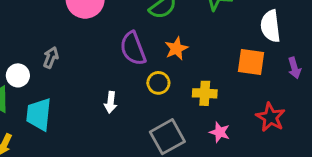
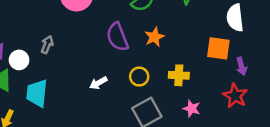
purple arrow: (294, 68) -> (241, 66), moved
yellow circle: (158, 83) -> (139, 77), moved
white arrow: (111, 102) -> (98, 83), turned 54

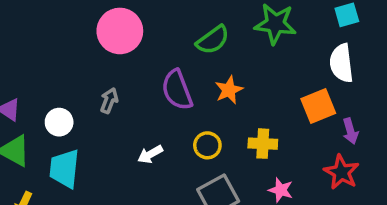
gray arrow: (47, 45) -> (109, 101), moved
orange square: (218, 48) -> (318, 106), turned -30
white circle: (19, 60) -> (59, 122), moved

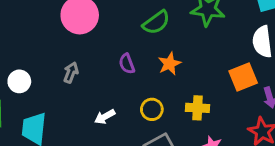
purple semicircle: (177, 90) -> (127, 64), size x0.6
white circle: (59, 122) -> (19, 81), moved

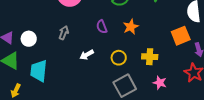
white arrow: (105, 117) -> (87, 55), moved

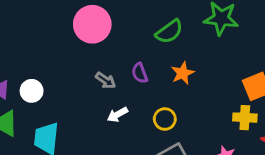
gray arrow: (64, 33) -> (106, 81), moved, turned 104
yellow cross: (150, 57) -> (245, 118), moved

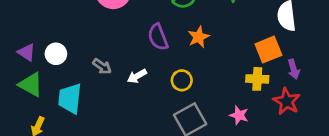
purple semicircle: (140, 73) -> (158, 37), size x1.4
gray arrow: (106, 81) -> (102, 66), moved

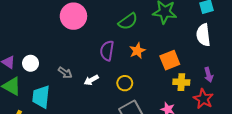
purple semicircle: (158, 37) -> (107, 51), turned 30
orange square: (268, 50) -> (170, 60), moved

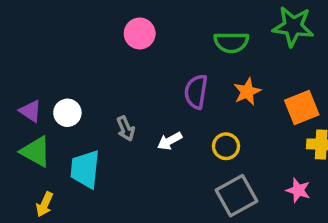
pink circle: (73, 16) -> (140, 33), size x0.7
green semicircle: (128, 21) -> (231, 42), turned 36
gray arrow: (65, 73) -> (126, 129), turned 32

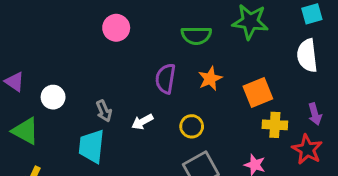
purple triangle: (30, 111) -> (15, 82), moved
cyan trapezoid: (85, 169) -> (92, 146), moved

